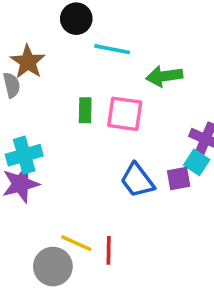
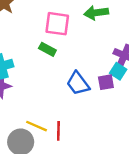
green rectangle: (85, 110) -> (47, 49), moved, turned -63
pink square: (125, 114) -> (57, 24), moved

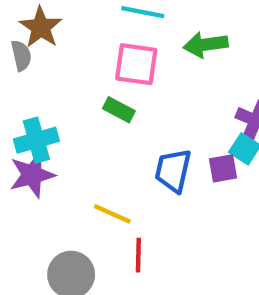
blue trapezoid: (78, 83) -> (173, 170), turned 50
yellow line: (36, 126) -> (112, 214), moved

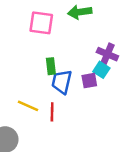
green rectangle: (119, 110) -> (51, 66), moved, turned 56
red line: (138, 255) -> (52, 112), moved

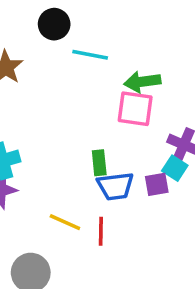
pink square: (41, 23) -> (135, 109), moved
blue trapezoid: (62, 82) -> (115, 186), turned -110

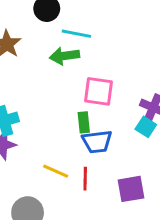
green arrow: (142, 82) -> (64, 56), moved
pink square: (135, 109) -> (98, 91), moved
purple square: (157, 184) -> (131, 189), moved, size x1.4

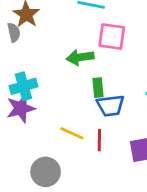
green arrow: (64, 56) -> (80, 57), moved
pink square: (98, 91) -> (112, 37), moved

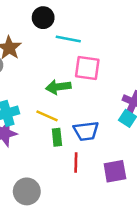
green rectangle: (98, 88) -> (57, 137), moved
yellow line: (72, 133) -> (47, 116), moved

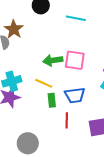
cyan line: (68, 39) -> (76, 18), moved
pink square: (87, 68) -> (75, 60), moved

